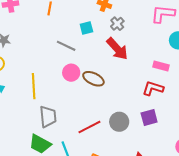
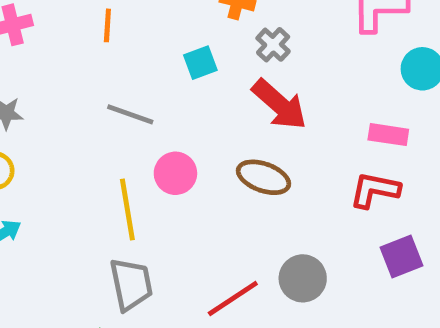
gray line: (66, 46) -> (130, 114), moved
brown ellipse: (93, 79) -> (263, 177), moved
yellow line: (34, 86) -> (127, 210), moved
purple square: (149, 118) -> (401, 256), moved

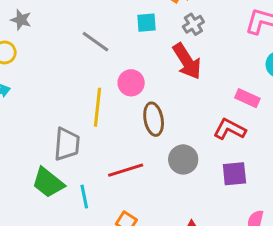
pink circle: (175, 173) -> (131, 83), moved
brown ellipse: (263, 177) -> (154, 119), moved, turned 44
yellow line: (127, 210) -> (97, 107), moved
gray circle: (303, 278) -> (183, 159), moved

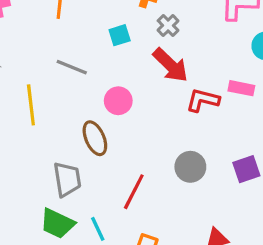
yellow line: (97, 107) -> (31, 105), moved
brown ellipse: (154, 119) -> (95, 138), moved
red L-shape: (230, 129) -> (203, 100), moved
red line: (126, 170) -> (134, 192), turned -32

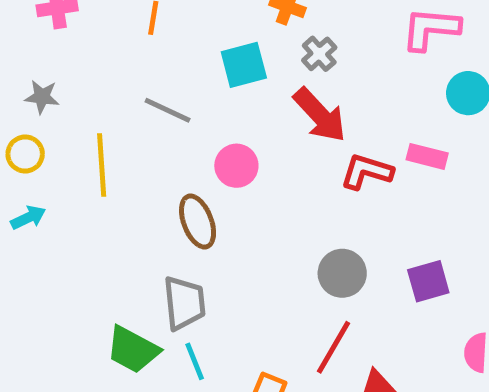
cyan square: (120, 35) -> (244, 65), size x1.4
gray trapezoid: (67, 179) -> (184, 303), moved
red line: (134, 192) -> (334, 347), moved

